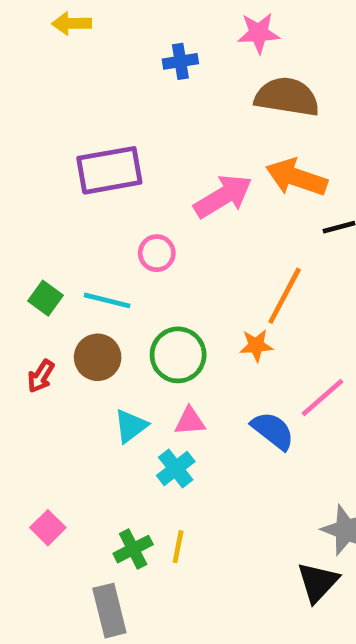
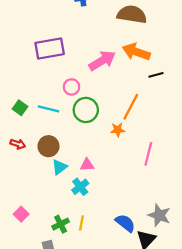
green circle: (178, 355) -> (86, 110), moved
brown circle: (98, 357) -> (48, 146), moved
red arrow: (41, 376) -> (18, 144), turned -104
pink line: (322, 398) -> (148, 154), turned -35
blue semicircle: (273, 431) -> (125, 223), moved

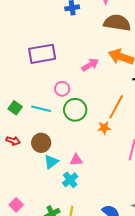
pink arrow: (102, 61) -> (90, 65), size x0.7

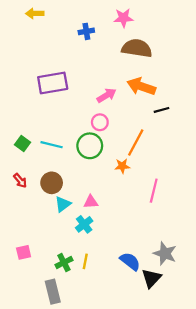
pink circle: (62, 89) -> (100, 122), moved
red arrow: (13, 141) -> (20, 181), turned 32
pink square: (16, 205) -> (24, 252), turned 32

